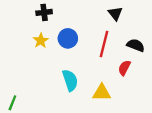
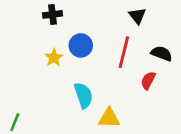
yellow star: (41, 41) -> (54, 58), moved
yellow triangle: (102, 93) -> (109, 118), moved

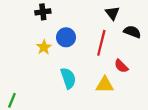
black semicircle: (162, 54) -> (132, 32), moved
red semicircle: (148, 80) -> (121, 66), turned -72
yellow triangle: (109, 118) -> (105, 85), moved

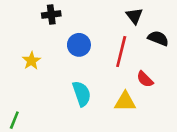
yellow star: (44, 47) -> (31, 61), moved

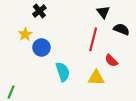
black cross: (51, 15) -> (39, 11), turned -32
blue circle: (79, 45) -> (41, 47), moved
yellow star: (31, 61) -> (25, 34), moved

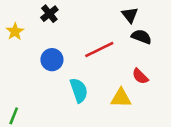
black semicircle: (121, 29) -> (141, 37), moved
yellow star: (25, 34) -> (15, 32), moved
red line: (93, 39) -> (99, 49), moved, turned 50

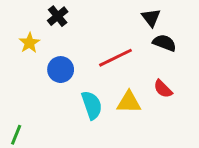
yellow star: (15, 32) -> (29, 43), moved
yellow triangle: (121, 98) -> (129, 102), moved

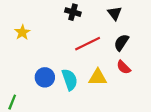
black cross: (58, 16) -> (73, 12), moved, turned -35
black semicircle: (164, 43) -> (121, 42), moved, turned -78
blue circle: (61, 70) -> (45, 77), moved

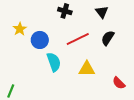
red semicircle: (124, 67) -> (119, 83), moved
blue circle: (45, 77) -> (40, 40), moved
cyan semicircle: (70, 80) -> (54, 62), moved

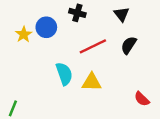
blue circle: (40, 40) -> (46, 27), moved
yellow triangle: (87, 69) -> (92, 82), moved

